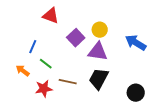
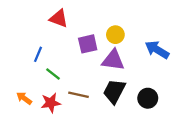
purple square: (76, 38) -> (88, 44), turned 30
orange arrow: (23, 71) -> (24, 98), moved
black circle: (136, 93) -> (148, 98), moved

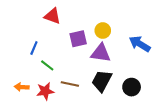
orange arrow: (24, 98) -> (22, 87), turned -32

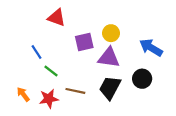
blue line: (34, 48) -> (37, 52), turned -56
orange arrow: (22, 87) -> (23, 94), turned 48
black circle: (132, 87) -> (142, 79), moved

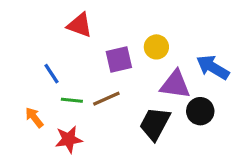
purple triangle: (109, 58) -> (175, 85), moved
green line: (51, 71) -> (72, 100), turned -32
brown line: (75, 91) -> (106, 99), moved, turned -36
orange arrow: (23, 94) -> (34, 117), moved

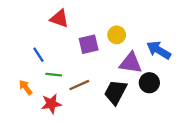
brown line: (106, 99) -> (79, 85), moved

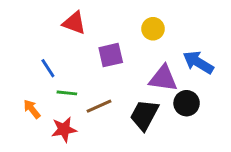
yellow circle: (117, 35) -> (153, 29), moved

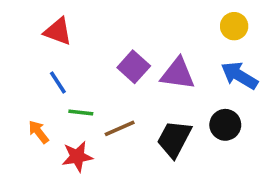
red triangle: (74, 23) -> (58, 31), moved
yellow circle: (153, 29) -> (234, 26), moved
purple square: (111, 55) -> (134, 67), turned -35
purple triangle: (163, 78) -> (178, 74), moved

